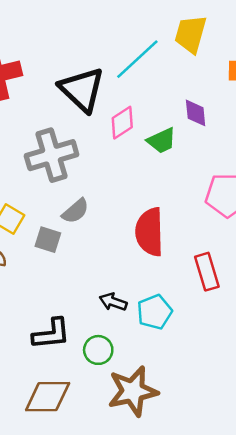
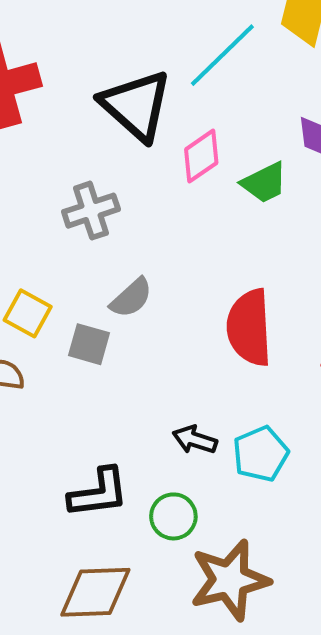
gray cross: (52, 155) -> (91, 211), size x0.7

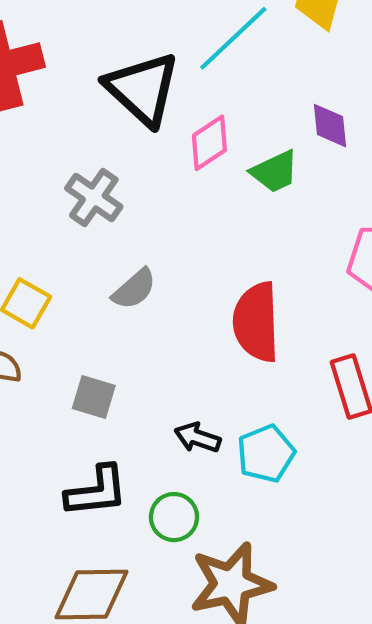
gray cross: (91, 211) -> (94, 197), turned -38
gray square: (89, 344) -> (94, 397), moved

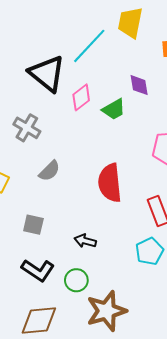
cyan pentagon: (266, 454) -> (149, 251), moved
black L-shape: (96, 491) -> (38, 270), turned 44

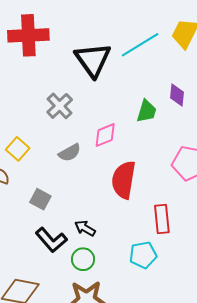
pink diamond: (81, 97) -> (105, 135), moved
green trapezoid: (114, 109) -> (147, 111), turned -60
black L-shape: (38, 270) -> (51, 240), moved
green circle: (76, 280) -> (83, 259), moved

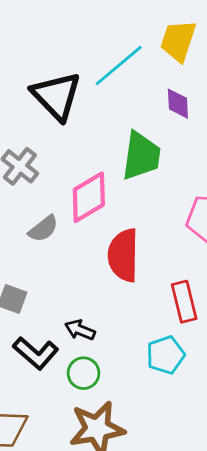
purple diamond: (177, 95) -> (178, 104), moved
green trapezoid: (147, 111) -> (141, 156), size x1.5
pink diamond: (105, 135) -> (89, 197), size x1.4

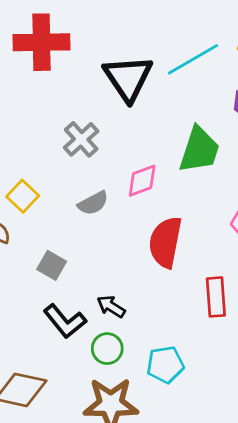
pink diamond: (89, 197) -> (142, 181), size x0.7
cyan pentagon: (166, 355) -> (165, 365), moved

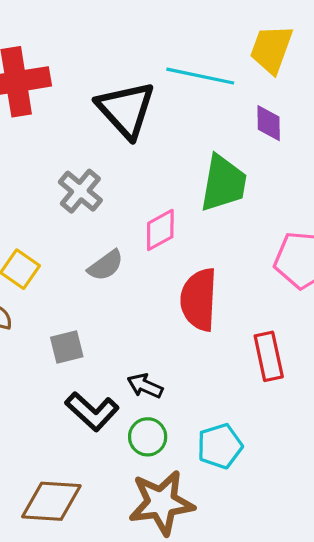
cyan line: (193, 59) -> (200, 76), turned 50
gray square: (52, 265) -> (67, 347), turned -36

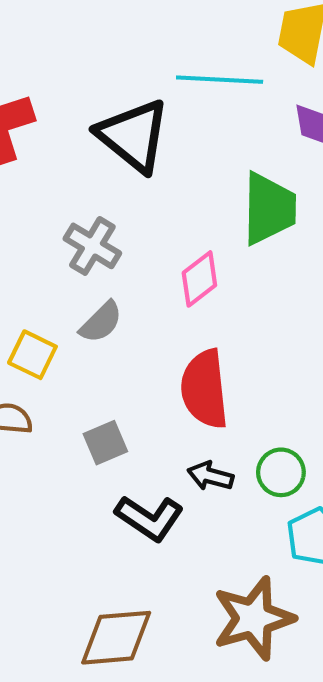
gray semicircle: (106, 265) -> (101, 322), moved
red semicircle: (199, 300) -> (204, 389), moved
green circle: (148, 437) -> (281, 472), moved

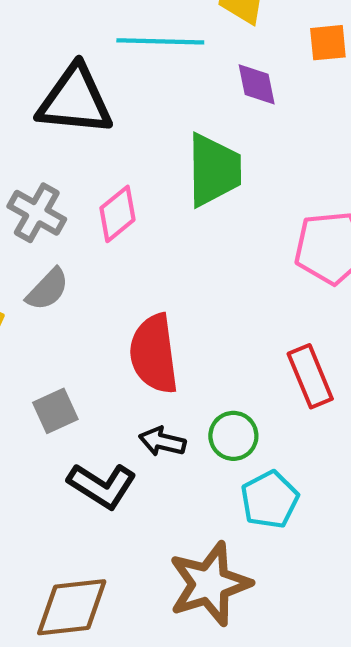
black triangle: (133, 136) -> (75, 100), turned -32
pink diamond: (199, 279) -> (117, 214), moved

